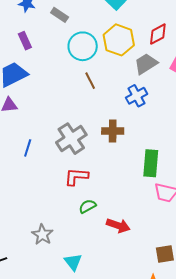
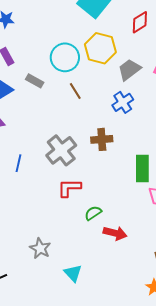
gray rectangle: (60, 15) -> (35, 81), moved
red diamond: (158, 34) -> (140, 22), moved
green semicircle: (87, 206) -> (93, 213), moved

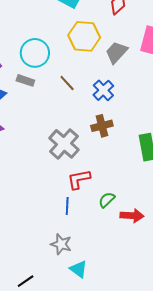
cyan circle: (65, 57) -> (35, 53), moved
blue cross: (123, 102) -> (103, 90), moved
blue line: (18, 163) -> (67, 206), moved
cyan triangle: (73, 273) -> (78, 269), moved

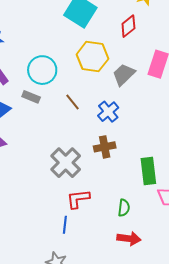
green semicircle: (107, 200) -> (124, 208), moved, turned 138

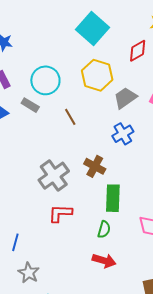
blue cross: (108, 112) -> (123, 134), moved
brown cross: (105, 147) -> (95, 166), turned 30
green rectangle: (148, 171) -> (113, 198), moved
blue line: (65, 225) -> (15, 242), moved

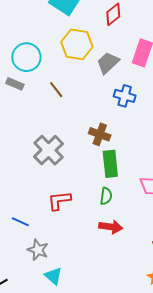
blue cross: (123, 134) -> (125, 96), moved, turned -35
brown cross: (95, 166) -> (100, 134), moved
red L-shape: (60, 213) -> (59, 201), moved
blue line: (15, 242) -> (20, 222), turned -72

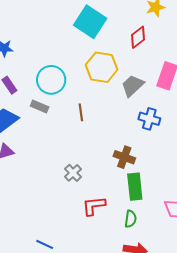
brown line: (56, 90) -> (81, 112), turned 30
gray cross: (48, 150) -> (73, 173), size x0.6
red L-shape: (59, 201) -> (94, 206), moved

